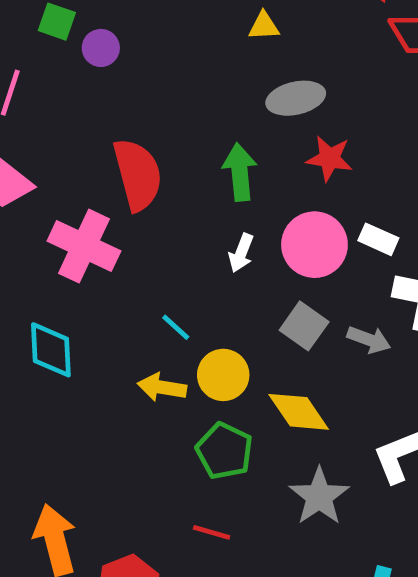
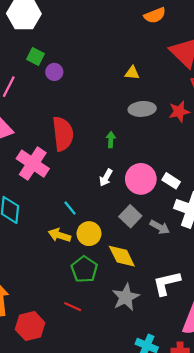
red star: (329, 158) -> (179, 112), moved, turned -30
green arrow: (240, 172) -> (111, 140), size x0.6

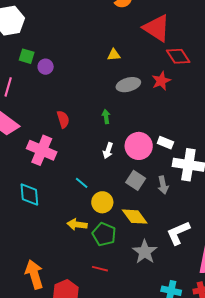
red semicircle: (63, 134) -> (63, 119), size x0.6
gray arrow: (160, 227) -> (163, 185), turned 60
yellow arrow: (59, 235) -> (77, 225), moved

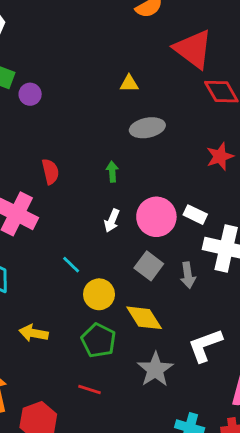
red star: (161, 81) -> (220, 156), moved
yellow arrow: (77, 225) -> (34, 333), moved

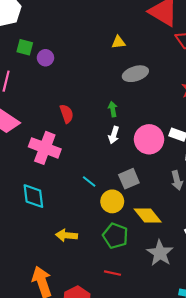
white arrow: (112, 221) -> (114, 135), moved
gray square: (149, 266) -> (129, 179), moved, turned 36

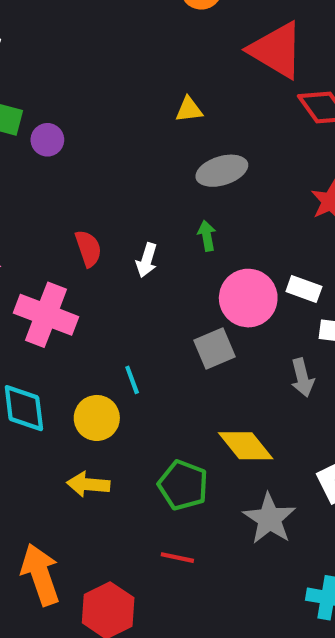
green arrow: (113, 109) -> (207, 236), moved
white arrow: (114, 135) -> (147, 260), moved
gray square: (129, 179) -> (215, 349), moved
cyan line: (89, 181) -> (132, 380), turned 32
yellow circle: (112, 201) -> (97, 418), moved

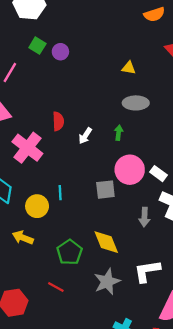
purple circle: (47, 140) -> (60, 52), moved

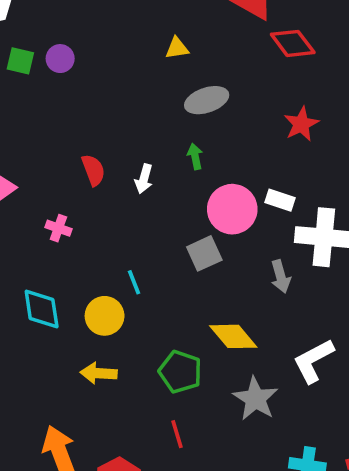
pink cross: (27, 148) -> (58, 228), size x0.5
red line: (56, 287) -> (177, 434), turned 63

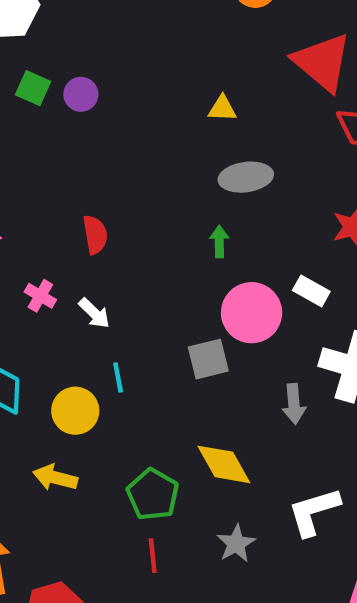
white arrow: (144, 179) -> (94, 313), moved, turned -72
white rectangle: (280, 200) -> (311, 291), moved
gray star: (255, 399) -> (236, 544), size x0.7
red line: (177, 434) -> (153, 556), moved

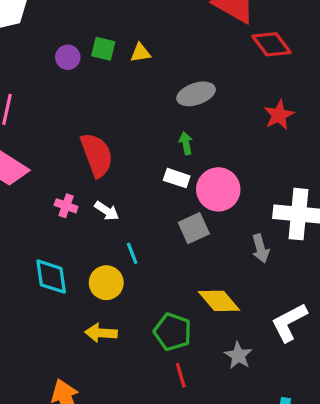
green square: (33, 88) -> (103, 49), moved
yellow triangle: (222, 108) -> (140, 53), moved
red semicircle: (95, 235) -> (97, 155), size x1.6
white rectangle: (311, 291) -> (177, 178), moved

